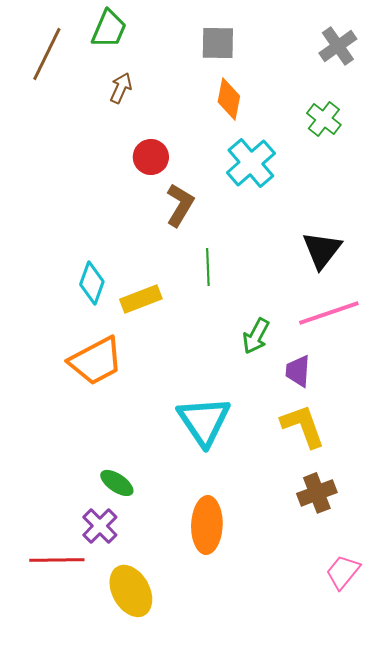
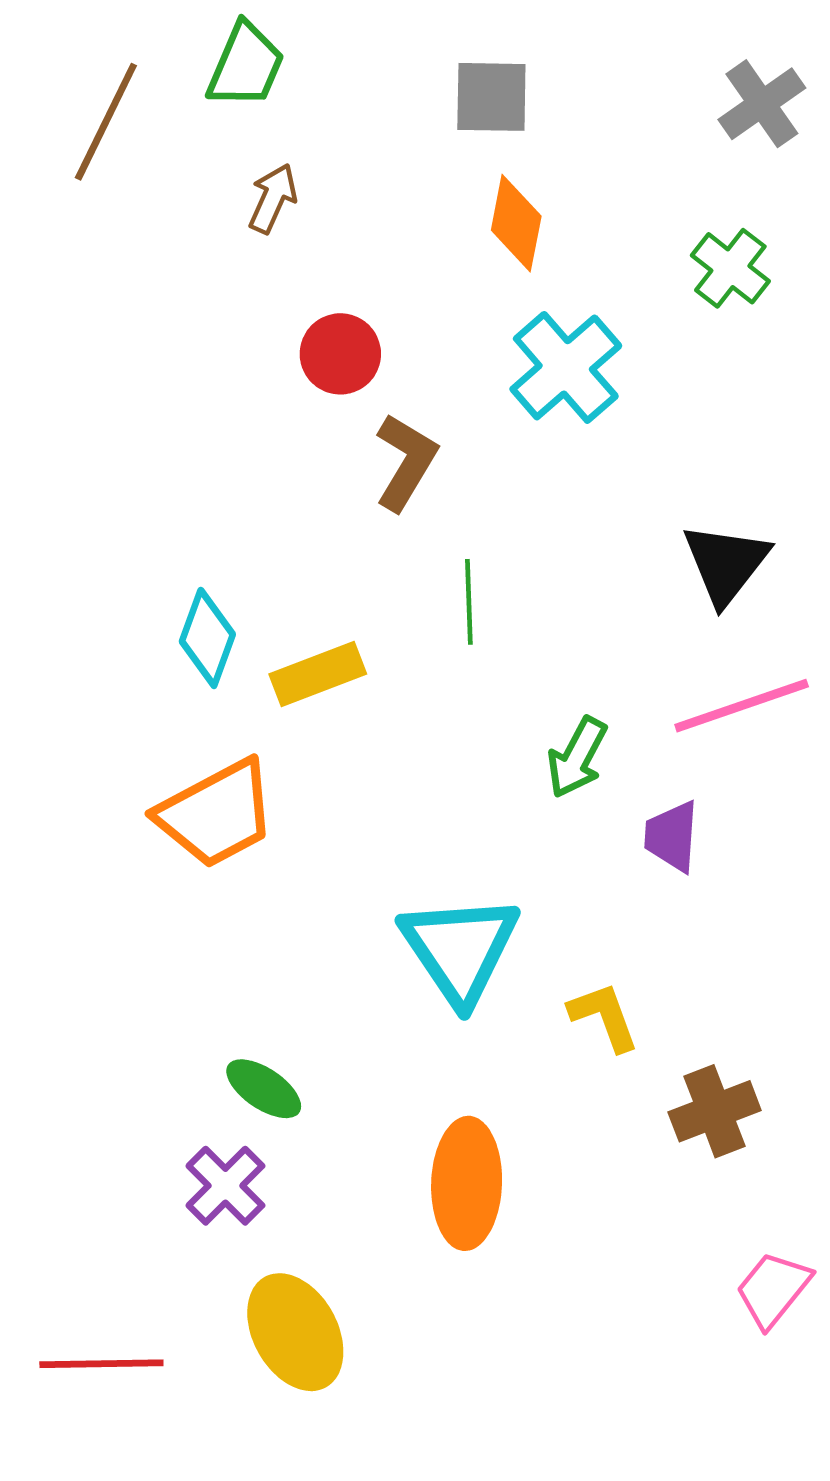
yellow L-shape: (303, 426) -> (604, 1017), moved, size x0.7
red line: (57, 560) -> (101, 1364), moved

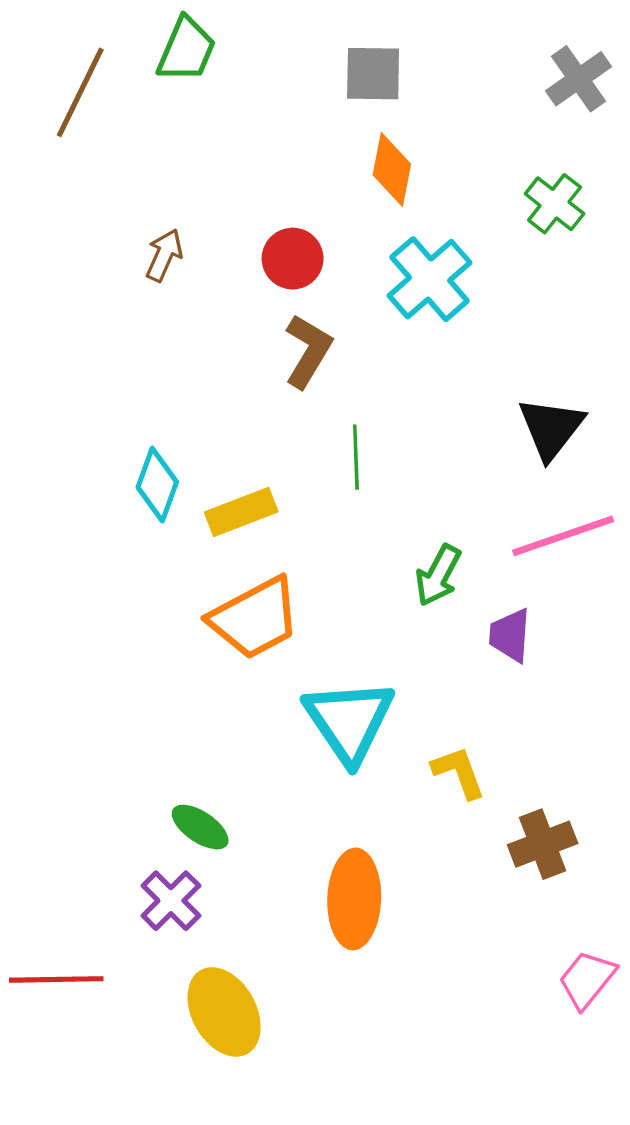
brown arrow: (273, 198) -> (164, 255), moved
red circle: (340, 354) -> (293, 259), moved
orange trapezoid: (216, 814) -> (255, 618), moved
red line: (101, 1364) -> (56, 979), moved

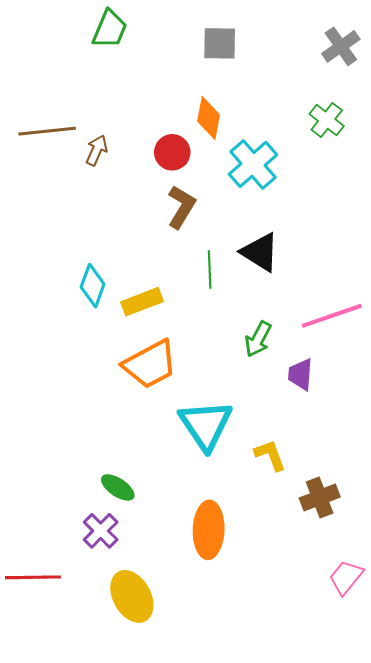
brown line: (80, 92) -> (47, 131), moved, turned 58
orange diamond: (392, 170) -> (209, 118), moved
black triangle: (551, 428) -> (260, 252), moved, turned -36

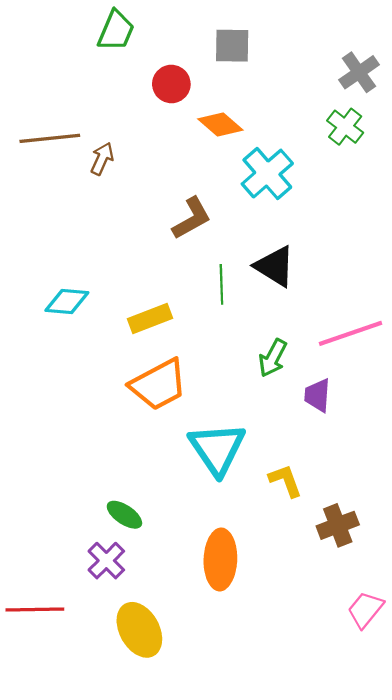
gray cross: (341, 46) -> (359, 72), moved
orange diamond: (209, 118) -> (220, 125), turned -60
red circle: (172, 152) -> (171, 84), moved
brown L-shape: (181, 207) -> (192, 218), turned 30
cyan diamond: (93, 286) -> (67, 301), moved, turned 75

